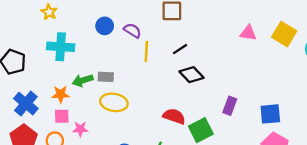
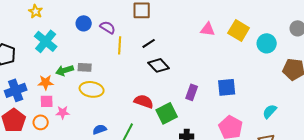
cyan cross: (61, 47) -> (46, 41), turned 35
blue cross: (26, 104) -> (16, 90), turned 30
blue square: (270, 114) -> (227, 87), moved

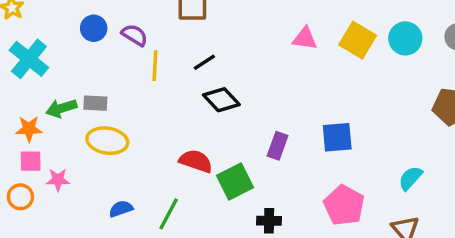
cyan circle: (267, 43) -> (405, 38), moved

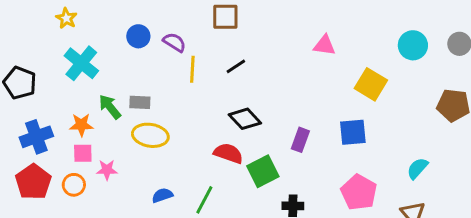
yellow square: (358, 40) -> (371, 84), moved
black diamond: (221, 100) -> (245, 119), moved
green arrow: (61, 108) -> (110, 107), turned 68

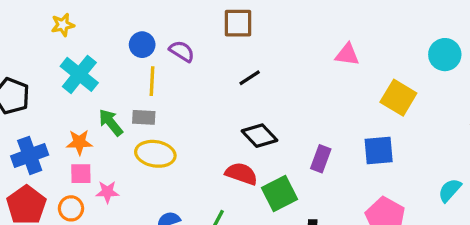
yellow star: (66, 18) -> (63, 25), turned 30
yellow line: (192, 69) -> (152, 81), moved

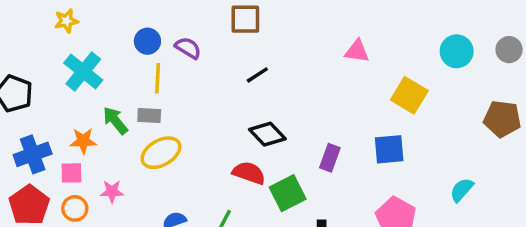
yellow ellipse: (155, 154) -> (161, 153), turned -39
pink square: (81, 174) -> (71, 173), moved

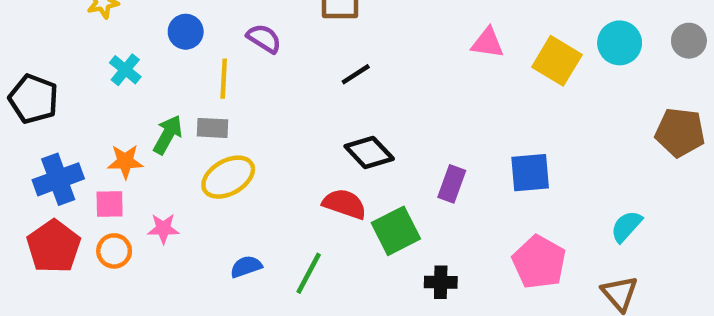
blue circle: (147, 41) -> (186, 32), moved
cyan cross: (83, 72) -> (125, 70), size x0.6
yellow square: (409, 95) -> (557, 61), moved
green arrow: (115, 121) -> (168, 135), turned 68

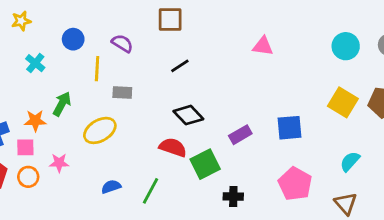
yellow square: (557, 61) -> (343, 102), moved
gray rectangle: (213, 128) -> (122, 93), moved
purple rectangle: (452, 184) -> (240, 135), turned 40

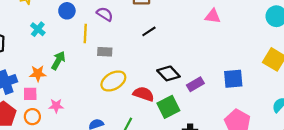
black diamond: (188, 115) -> (168, 73), moved
yellow ellipse: (100, 130) -> (113, 81), moved

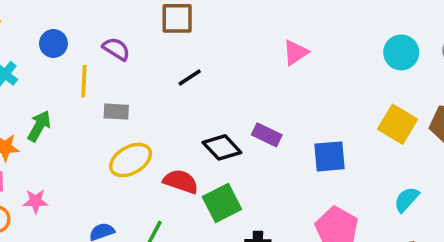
pink triangle: (213, 16) -> (295, 52), turned -42
purple rectangle: (195, 84) -> (267, 135), moved, turned 56

